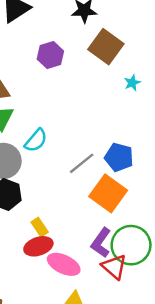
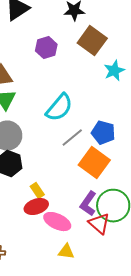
cyan star: (132, 83) -> (114, 71), size x1.5
cyan semicircle: (36, 140) -> (59, 108), moved, size x1.4

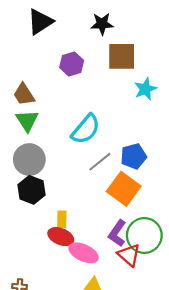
brown square: (92, 41) -> (122, 56), turned -36
blue pentagon: (103, 133) -> (133, 156), turned -30
yellow rectangle: (37, 191) -> (62, 219), turned 35
red ellipse: (36, 207) -> (61, 237), turned 40

